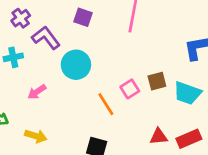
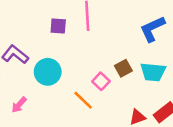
purple square: (83, 17) -> (58, 26), moved

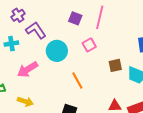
pink square: (101, 81) -> (89, 45), moved
pink arrow: (19, 105) -> (27, 69), size x1.5

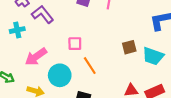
pink square: (89, 45) -> (75, 44), moved, turned 32
cyan circle: (57, 51) -> (60, 75), moved

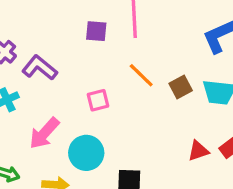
orange line: (90, 66) -> (141, 75), moved

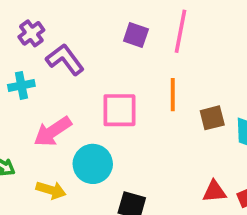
orange line: (141, 75) -> (173, 95), turned 32
pink square: (98, 100) -> (119, 110), size x1.5

